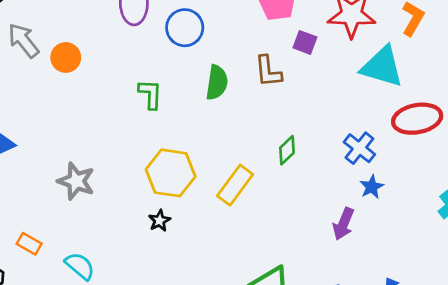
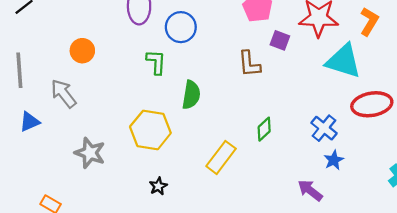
gray arrow: (23, 41) -> (64, 94), moved
green semicircle: (217, 82) -> (191, 95), moved
green L-shape: (150, 94) -> (156, 62), moved
yellow hexagon: (171, 173) -> (150, 130), moved
purple arrow: (343, 224) -> (310, 190), turned 105

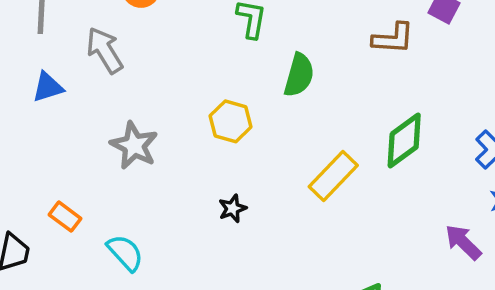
brown L-shape: (249, 64) -> (393, 38), turned -88
green diamond: (264, 129) -> (404, 141), size x1.5
yellow hexagon: (150, 130) -> (231, 121), size x0.7

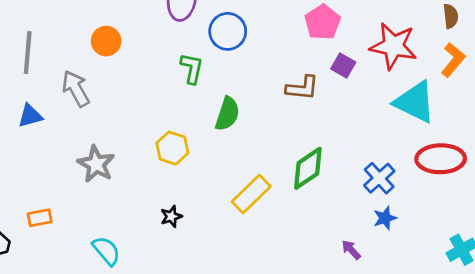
orange rectangle: (65, 217) -> (40, 218), turned -50
purple arrow: (463, 242) -> (351, 250), size x0.7
cyan semicircle: (125, 253) -> (106, 251), moved

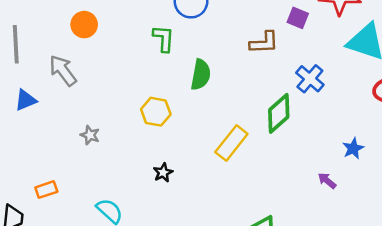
gray star: (96, 164) -> (90, 135), size x0.6
blue cross: (379, 178) -> (310, 79), moved

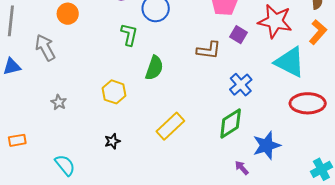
green diamond: (279, 113) -> (231, 124), moved
blue star: (353, 148) -> (267, 145), size x1.6

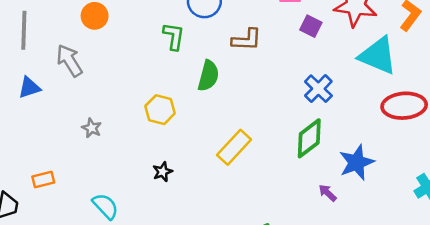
brown L-shape: (209, 50) -> (247, 40), moved

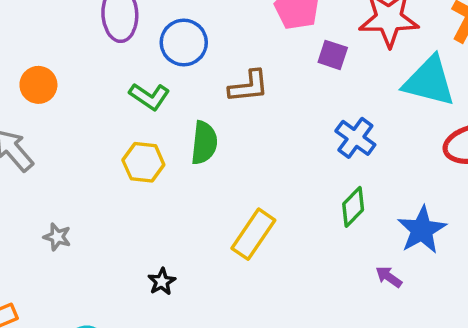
green L-shape: (174, 36) -> (149, 96), turned 124
yellow hexagon: (160, 110) -> (143, 162), moved
green diamond: (309, 138) -> (353, 207), size x0.7

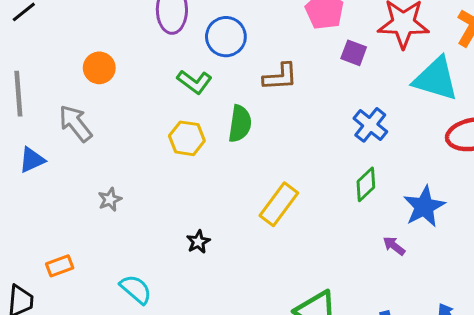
gray star: (57, 237) -> (110, 199), turned 30

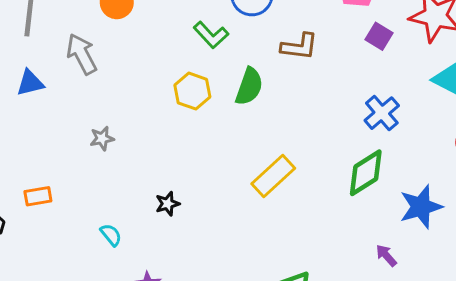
green diamond: (366, 184) -> (366, 173), size x1.4
black star: (198, 242) -> (167, 204), moved
purple arrow: (394, 246) -> (386, 256), moved
cyan semicircle: (136, 289) -> (111, 235), size x0.7

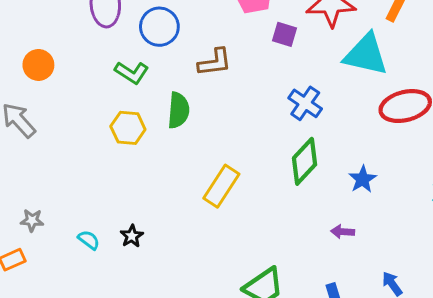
gray star: (102, 138) -> (32, 220), moved, turned 30
blue star: (421, 207) -> (363, 179), size x0.7
cyan semicircle: (111, 235) -> (89, 240), moved
purple arrow: (386, 256) -> (343, 232), turned -30

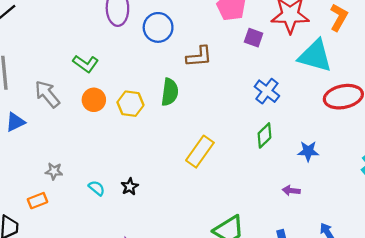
orange circle: (38, 65) -> (94, 100), moved
green L-shape: (132, 73) -> (86, 64), moved
green diamond: (305, 161) -> (264, 135), size x0.7
blue star: (363, 179) -> (308, 151), turned 30

